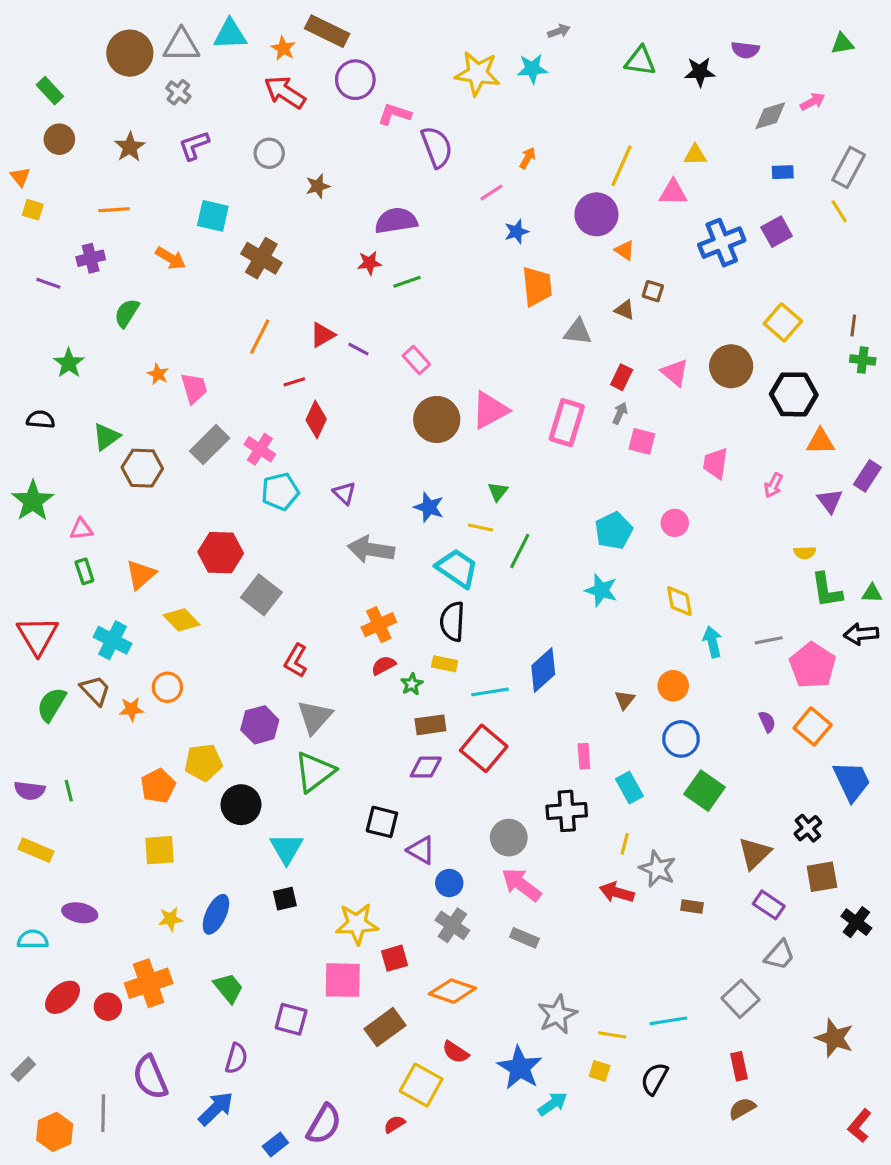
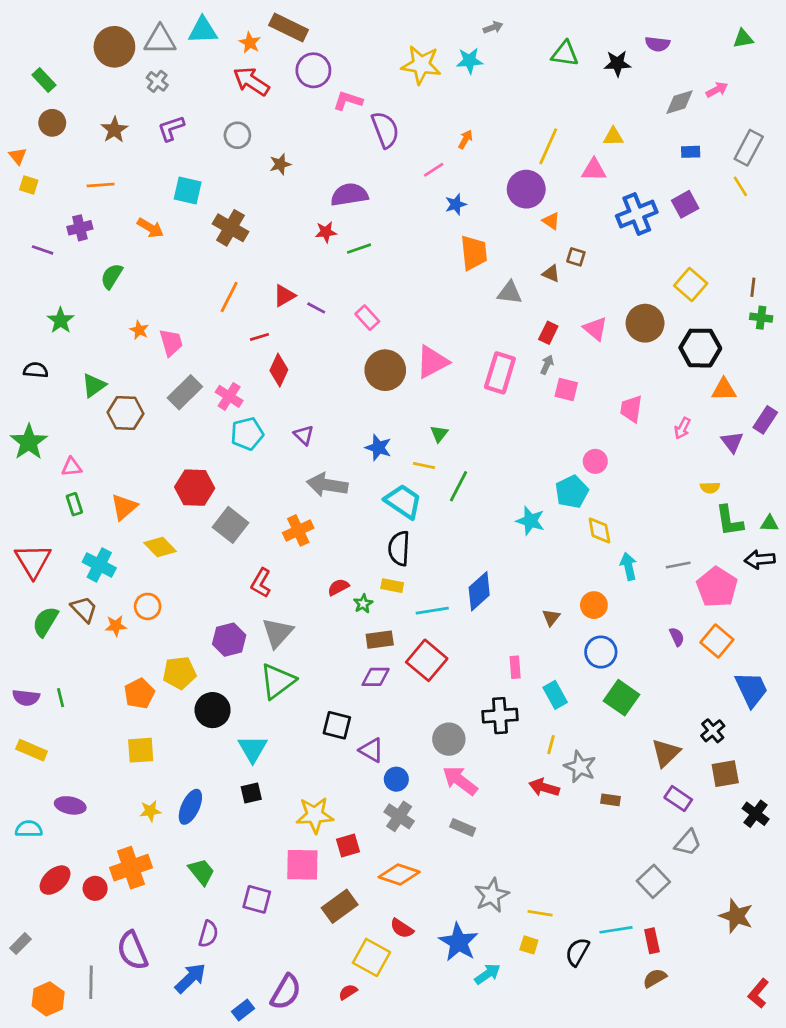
cyan pentagon: (614, 531) -> (572, 492), moved
orange cross: (379, 625) -> (298, 530), moved
cyan line: (668, 1021) -> (616, 930), moved

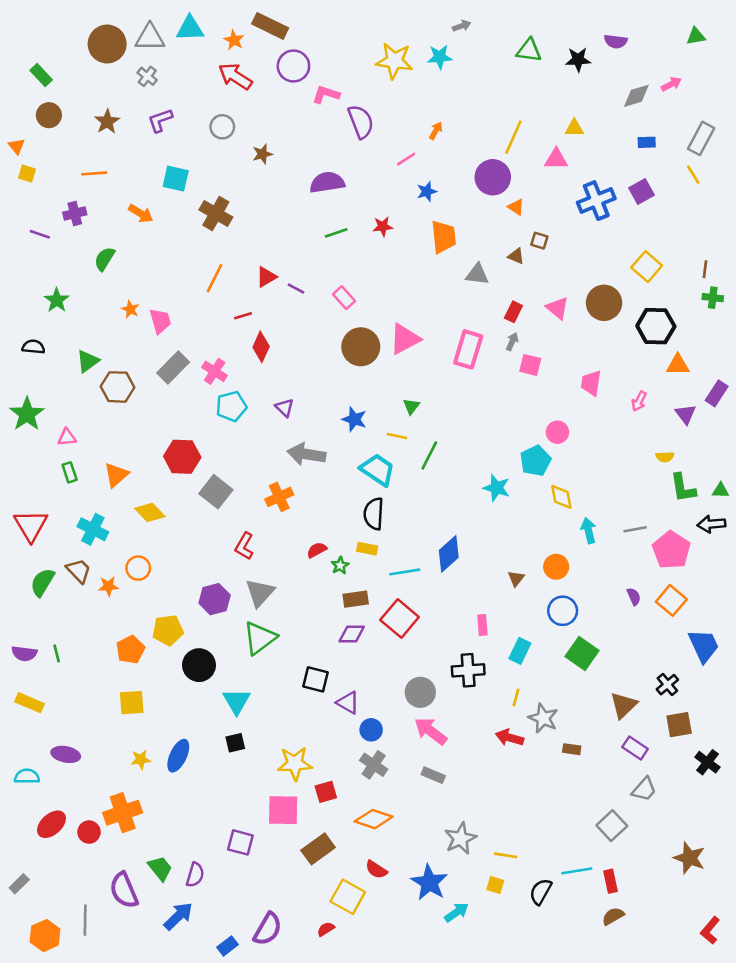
red star: (326, 232) -> (383, 226), moved
cyan rectangle: (555, 695) -> (520, 651), turned 55
green trapezoid: (201, 872) -> (160, 868), moved

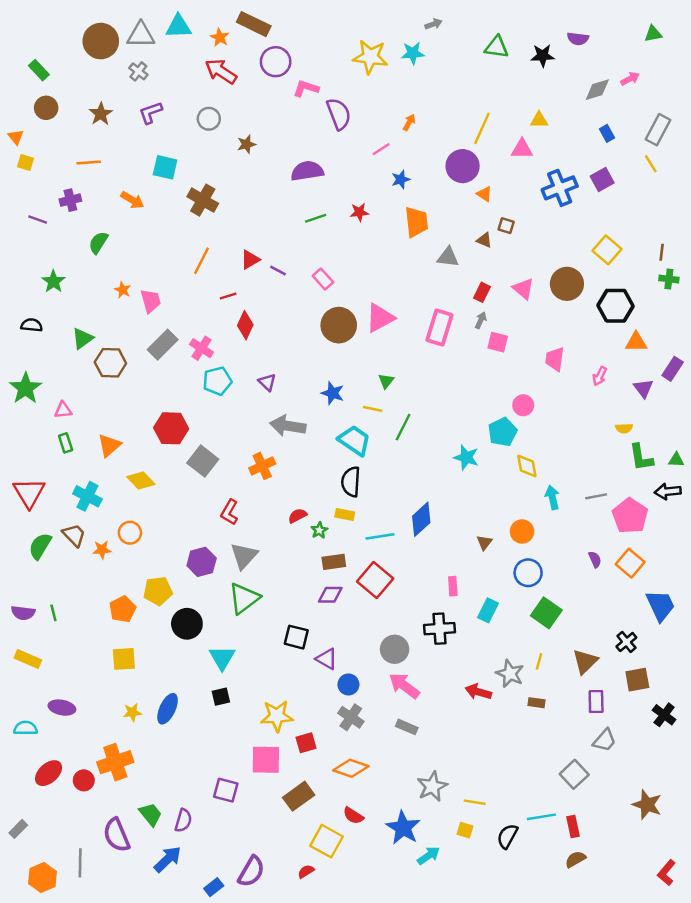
blue rectangle: (647, 142) -> (607, 133), turned 63
yellow line: (516, 697) -> (539, 661), moved
purple rectangle: (635, 748) -> (596, 701), turned 55

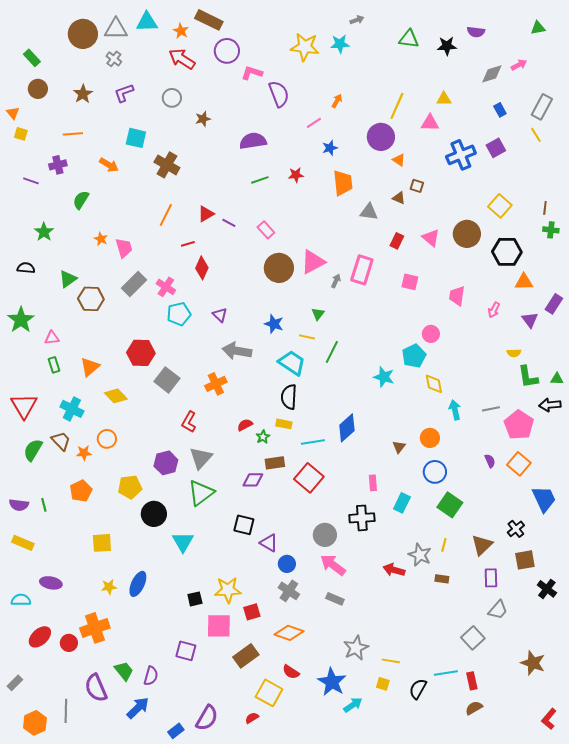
gray arrow: (481, 320) -> (336, 281), moved
purple diamond: (330, 595) -> (253, 480), moved
orange pentagon: (123, 609) -> (81, 491), moved
black square: (221, 697) -> (195, 599), moved

